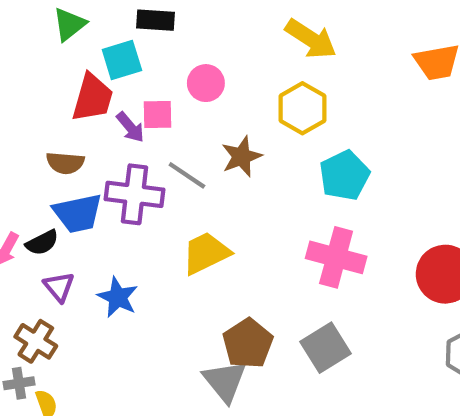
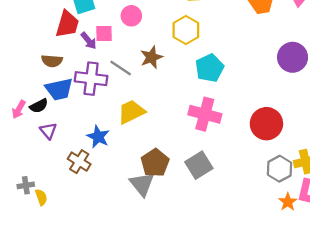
blue star: (118, 297) -> (98, 137), moved
brown cross: (36, 341) -> (79, 162), moved

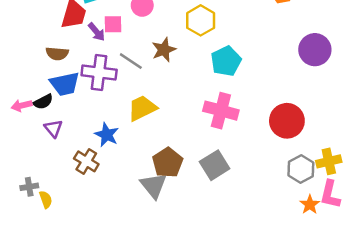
pink arrow: (19, 109) -> (22, 106), turned 48

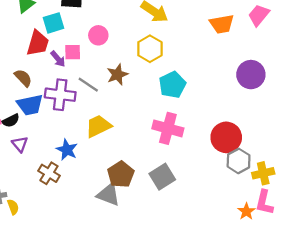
brown semicircle: (57, 53) -> (23, 78), turned -138
gray hexagon: (301, 169) -> (239, 161), moved
gray triangle: (154, 186) -> (108, 195), turned -30

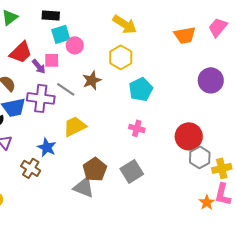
cyan square: (53, 23) -> (61, 34), moved
red trapezoid: (38, 43) -> (21, 52), turned 30
pink cross: (168, 128) -> (137, 128), size x0.6

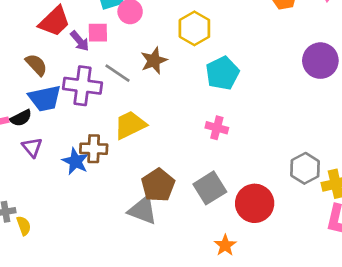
red circle: (189, 136) -> (255, 203), moved
blue star: (47, 147) -> (75, 161), moved
brown cross: (31, 168) -> (94, 149), moved, turned -30
orange star: (207, 202) -> (225, 245), moved

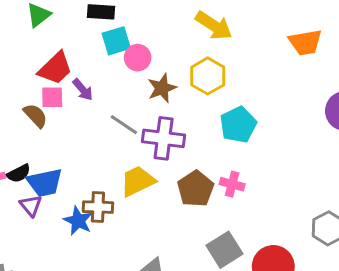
pink square: (98, 33) -> (52, 97), moved
brown star: (154, 61) -> (162, 88), moved
purple cross: (82, 86) -> (164, 138), moved
blue trapezoid: (45, 98) -> (45, 183), moved
brown pentagon: (158, 185) -> (196, 189), moved

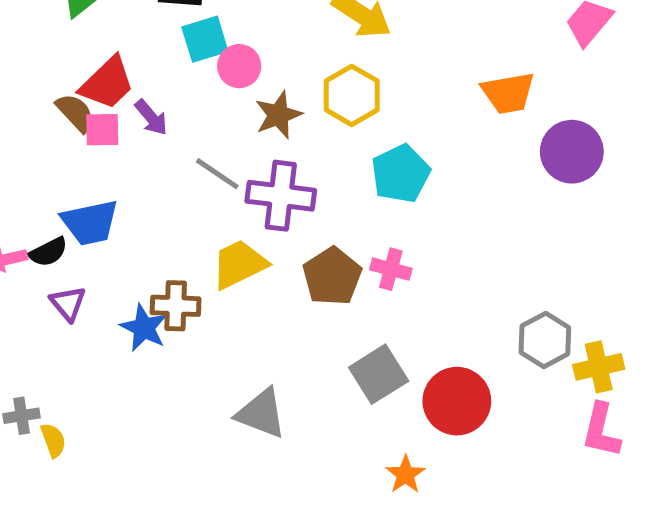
orange trapezoid: (305, 42) -> (508, 93), moved
brown semicircle: (35, 116) -> (75, 113), moved
blue trapezoid: (45, 183) -> (90, 223), moved

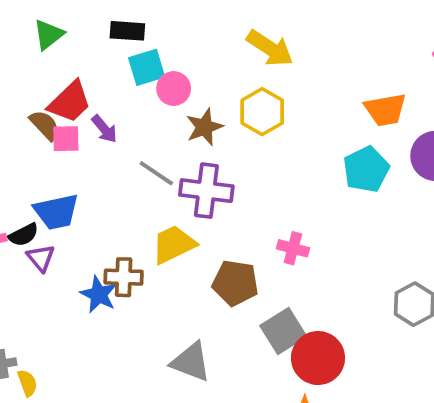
cyan pentagon: (401, 174) -> (366, 169), moved
brown pentagon: (332, 276) -> (235, 283), moved, turned -30
purple triangle: (68, 303) -> (41, 258), moved
red circle: (457, 401) -> (318, 358), moved

